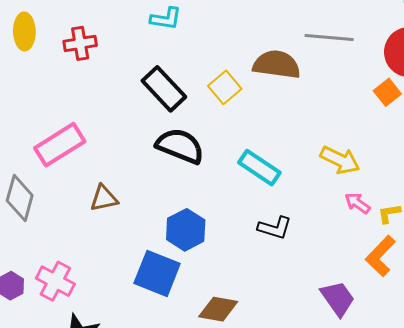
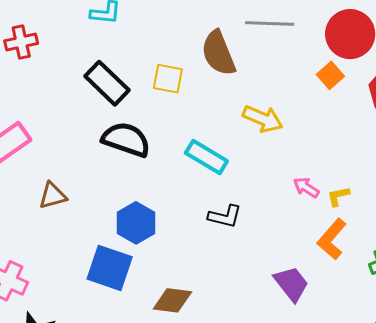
brown semicircle: (277, 64) -> (218, 53), turned -117
yellow square: (225, 87) -> (168, 79), turned -36
yellow arrow: (340, 160) -> (263, 119), moved

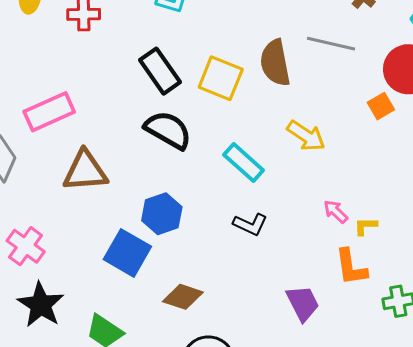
yellow square: (168, 79) -> (221, 78), size x1.4
brown triangle: (53, 196) -> (85, 171), size x1.6
orange L-shape: (332, 239) -> (351, 267), turned -60

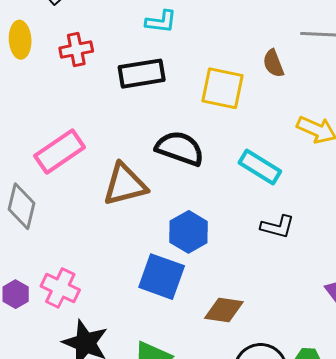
brown semicircle: (275, 63) -> (273, 63), size x0.6
black rectangle: (160, 71) -> (142, 74), moved, turned -54
brown triangle: (85, 171) -> (125, 185), moved

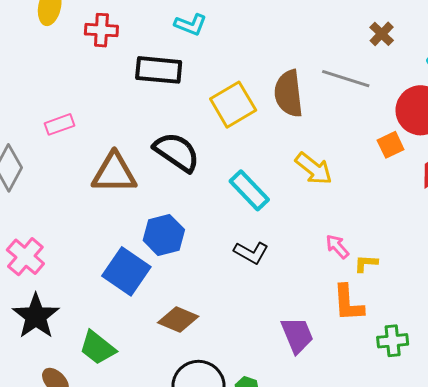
brown semicircle: (273, 63) -> (289, 93), size x1.6
yellow square: (222, 88) -> (233, 105), turned 33
pink rectangle: (60, 151) -> (59, 124), size x0.6

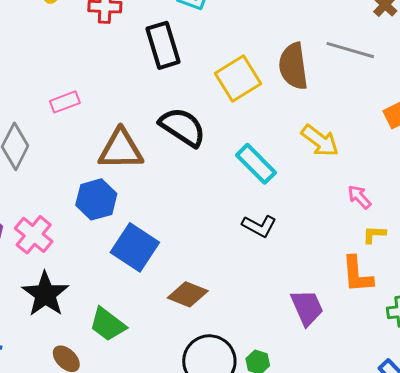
black rectangle: (159, 70) -> (163, 45), turned 69
blue hexagon: (164, 235) -> (96, 199), moved
pink arrow: (337, 246) -> (359, 197), moved

